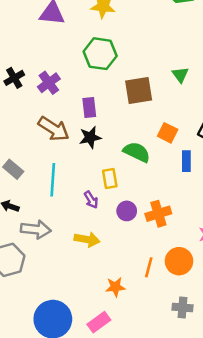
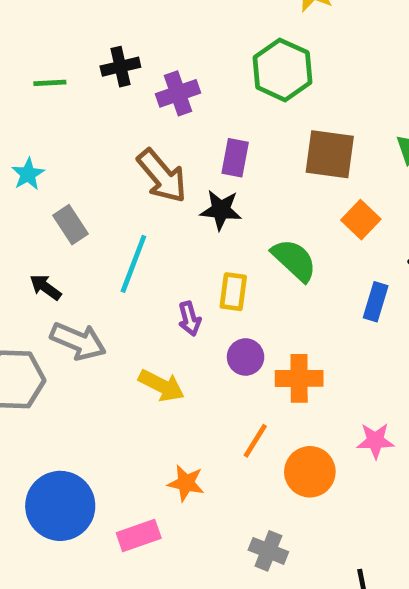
orange square: (168, 133) -> (361, 220), moved
orange line: (149, 267) -> (255, 441), moved
gray cross: (182, 307) -> (268, 551), moved

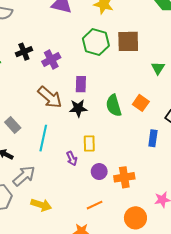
brown square: (330, 154) -> (128, 41), moved
green semicircle: (294, 260) -> (114, 105), moved, turned -140
gray arrow: (78, 341) -> (24, 176), turned -55
yellow arrow: (162, 386) -> (41, 205), moved
orange line: (255, 441) -> (95, 205), moved, turned 42

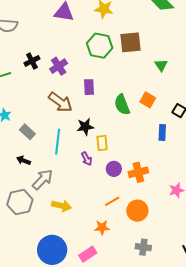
black star: (78, 108) -> (85, 127), moved
orange circle: (135, 218) -> (137, 211), moved

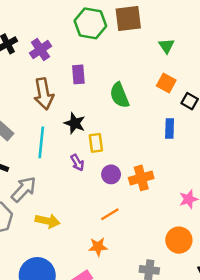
orange square: (148, 100) -> (166, 83), moved
brown arrow: (60, 102) -> (44, 94), turned 45
black star: (85, 127) -> (75, 123), turned 30
orange circle: (137, 211) -> (179, 240), moved

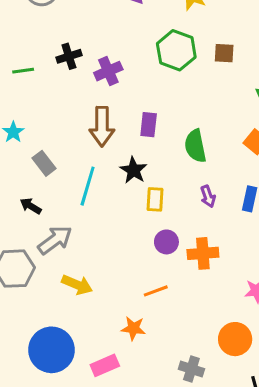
brown square: (128, 18) -> (224, 53), size x0.6
purple rectangle: (78, 74) -> (149, 125), moved
purple arrow: (77, 163) -> (208, 196), moved

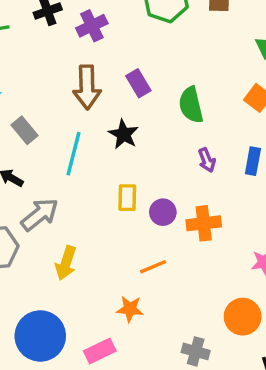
purple rectangle: (149, 125) -> (138, 83), turned -35
yellow rectangle: (155, 199) -> (127, 198), moved
yellow arrow: (77, 285) -> (66, 263), turned 88

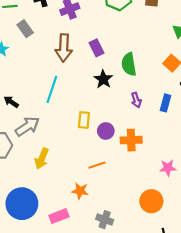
gray rectangle: (24, 130) -> (25, 29), moved
black star: (124, 134) -> (103, 79), moved
gray cross: (196, 351) -> (105, 220), moved

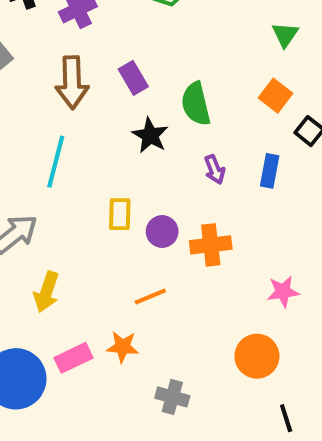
pink rectangle: (59, 216) -> (73, 358), moved

